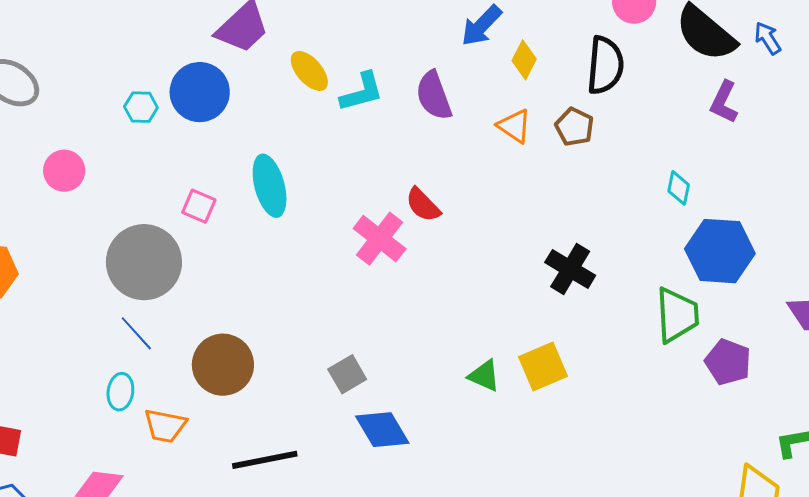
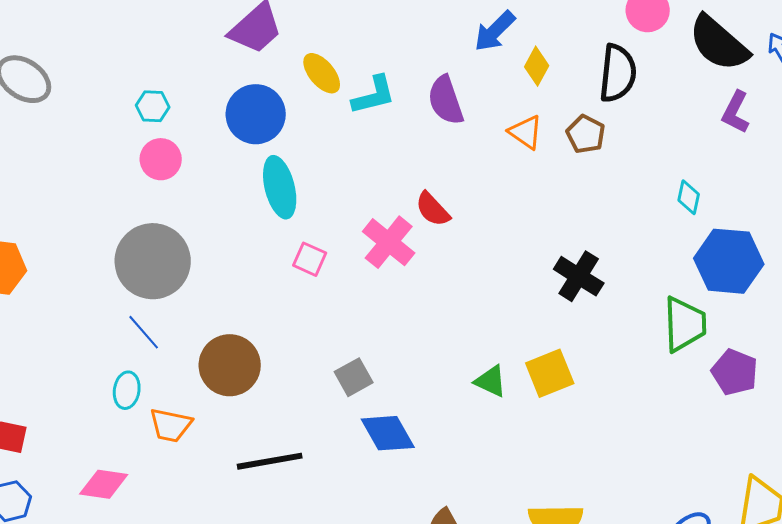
blue circle: (200, 92) -> (256, 114), moved
pink circle: (64, 171) -> (161, 159), moved
pink square: (199, 206) -> (310, 259), moved

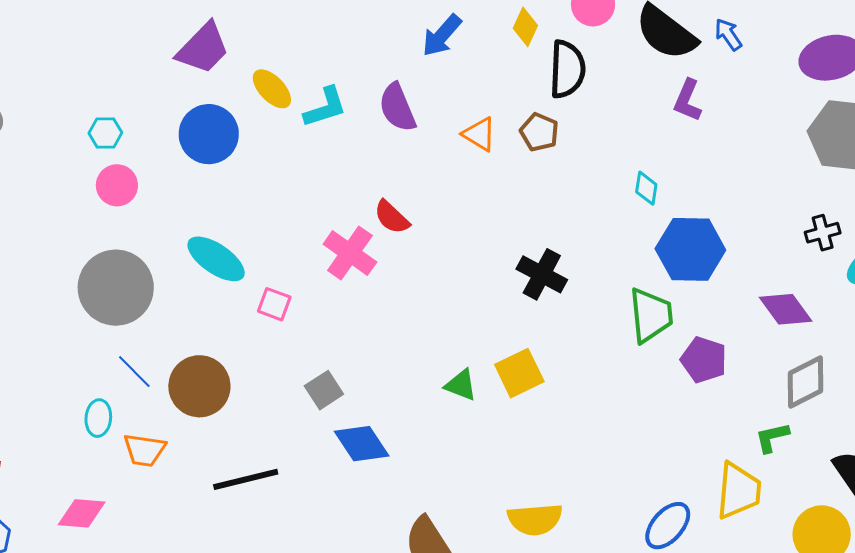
yellow diamond: (537, 66) -> (525, 27), moved
cyan ellipse: (280, 187) -> (216, 259), moved, turned -38
pink square: (310, 259) -> (274, 304), moved
blue line: (144, 332) -> (134, 372), moved

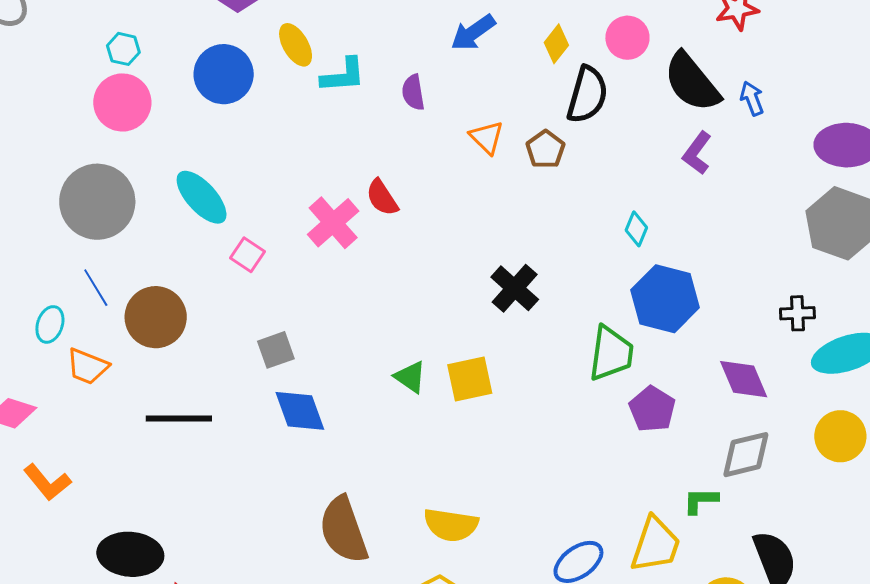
purple semicircle: (397, 108) -> (413, 92), size x0.7
pink circle: (117, 185) -> (122, 102), size x1.4

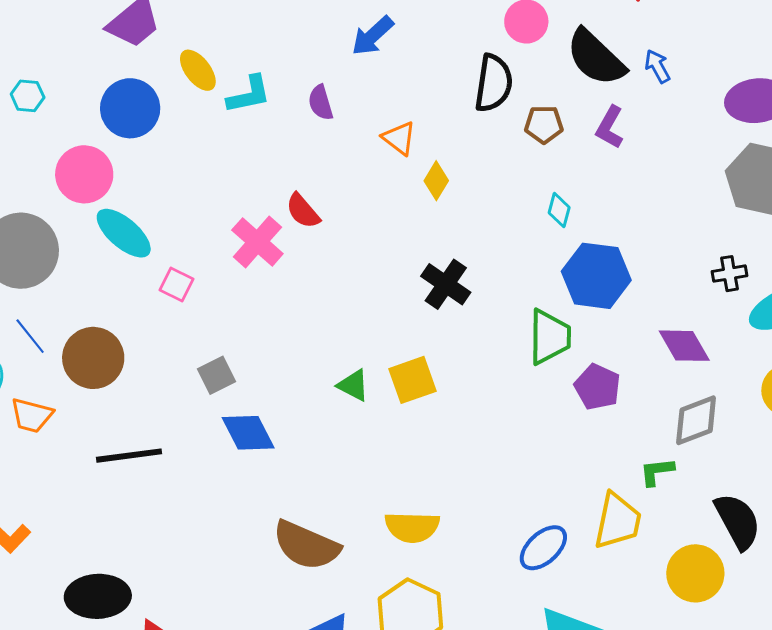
yellow diamond: (556, 44) -> (436, 181), moved
pink circle: (122, 102) -> (84, 174), moved
brown pentagon: (545, 149) -> (544, 124), moved, turned -30
brown semicircle: (344, 530) -> (306, 545), turned -40

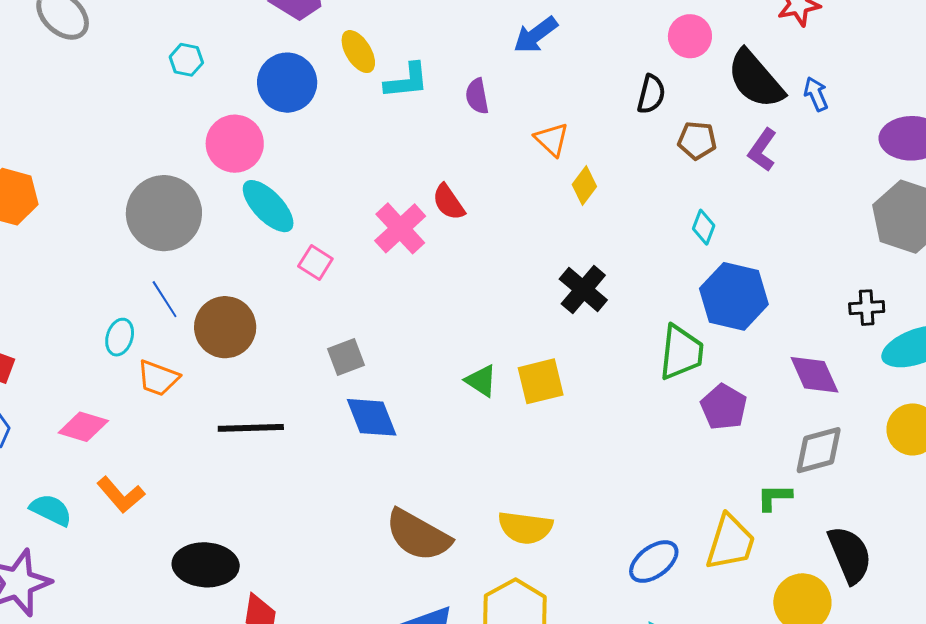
black semicircle: (494, 83) -> (651, 94), size x0.7

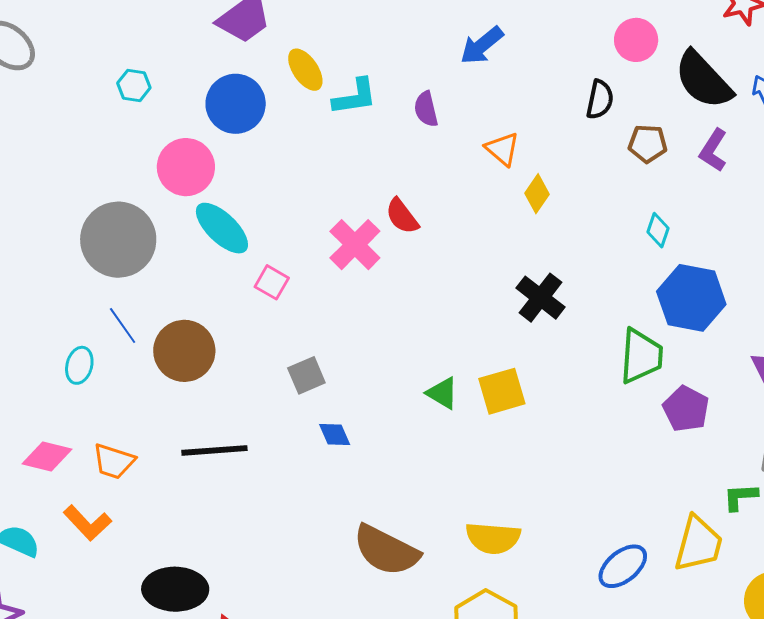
orange trapezoid: (158, 378) -> (114, 461), moved
blue diamond: (372, 417) -> (335, 434), size x0.6

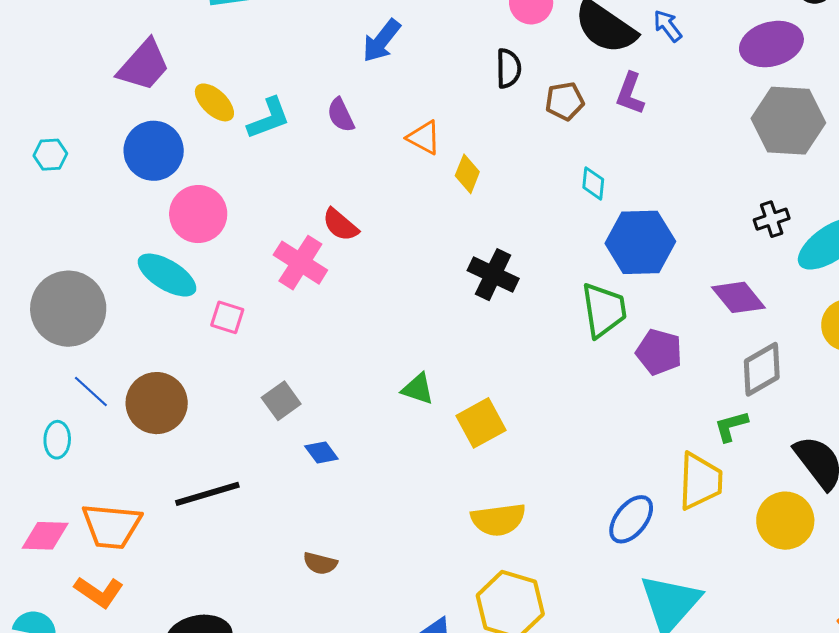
pink circle: (186, 167) -> (198, 214), moved
yellow square: (502, 391) -> (481, 423), moved
orange trapezoid: (114, 461) -> (111, 526), size x1.4
brown semicircle: (386, 550) -> (320, 563), moved, size x0.5

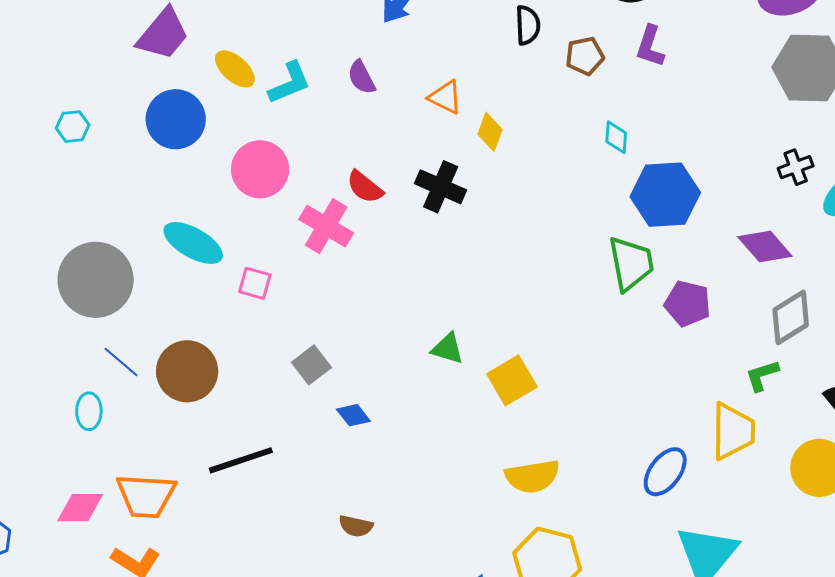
pink circle: (198, 214) -> (260, 169), moved
black cross: (493, 275) -> (441, 187), moved

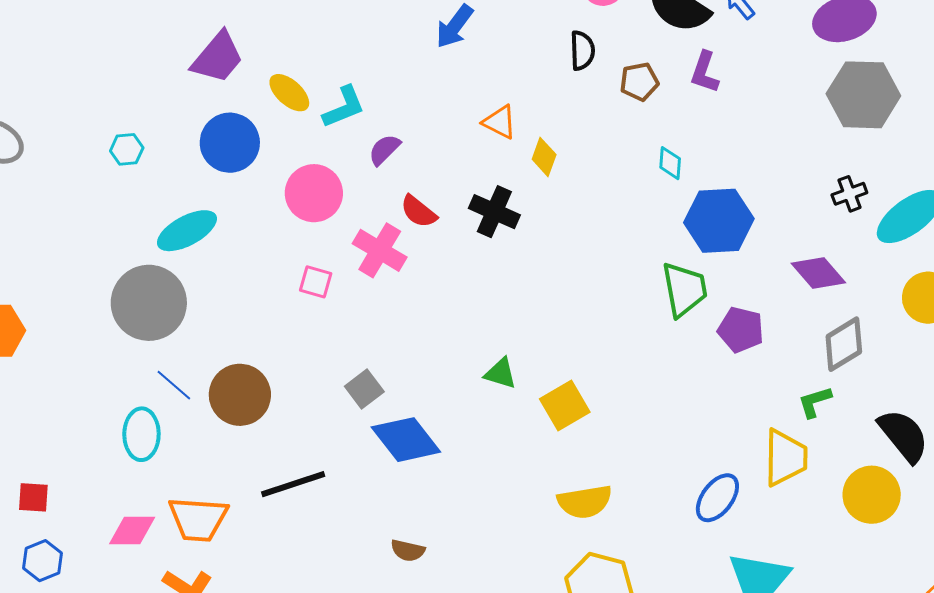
purple semicircle: (362, 77) -> (384, 150), moved, turned 72
cyan ellipse: (193, 243) -> (187, 231), moved, turned -58
pink square: (255, 283) -> (316, 282), moved
cyan ellipse: (89, 411) -> (141, 434), size x1.4
blue diamond: (353, 415) -> (406, 440), size x2.0

